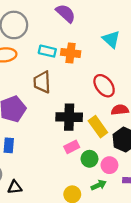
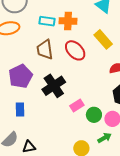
red ellipse: (104, 86) -> (75, 50), moved
black cross: (69, 117) -> (54, 86), moved, turned -30
yellow rectangle: (98, 127) -> (103, 39), moved

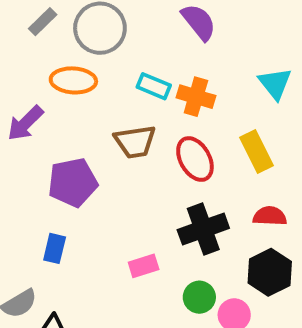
brown trapezoid: (45, 50) -> (135, 142), turned -105
black cross: (54, 86) -> (203, 229), moved
pink rectangle: (77, 106) -> (144, 266), moved

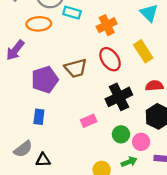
cyan rectangle: (154, 86) -> (72, 13), moved
orange cross: (196, 97) -> (107, 25), turned -36
brown trapezoid: (135, 142) -> (76, 68), moved

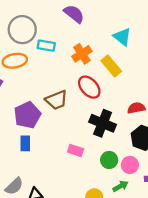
yellow rectangle: (143, 51) -> (111, 66), moved
black cross: (119, 97) -> (103, 123), turned -35
blue rectangle: (39, 117) -> (25, 143), moved
pink rectangle: (89, 121) -> (76, 150), turned 49

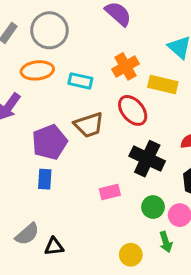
cyan rectangle: (46, 46) -> (80, 81), moved
yellow rectangle: (111, 66) -> (163, 85), turned -40
pink rectangle: (76, 150) -> (110, 192), turned -35
green arrow: (120, 186) -> (166, 242), turned 98

